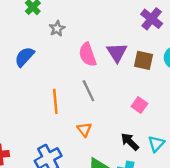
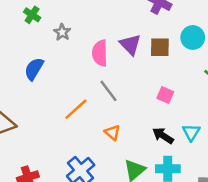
pink semicircle: (88, 55) -> (100, 53), turned 30
orange line: (55, 101) -> (76, 109), turned 65

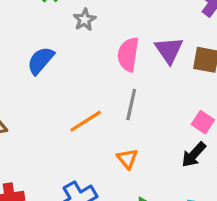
gray line: (109, 91) -> (131, 105), turned 40
black arrow: (163, 136) -> (194, 155), moved, turned -90

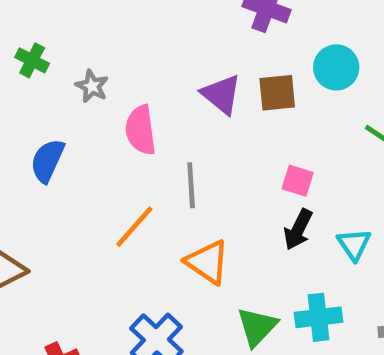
pink semicircle: (128, 54) -> (141, 130), moved
orange triangle: (127, 159) -> (207, 262), size x1.5

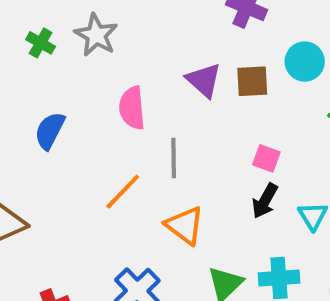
gray star: (92, 86) -> (96, 35), moved, size x1.5

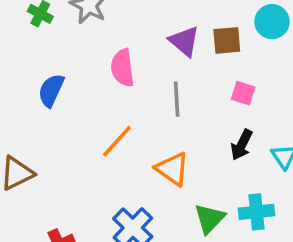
gray line: (174, 158) -> (177, 99), moved
pink square: (266, 158) -> (243, 93), moved

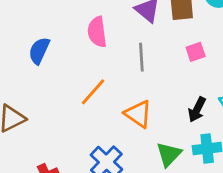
pink square: (243, 93) -> (196, 52), turned -36
black arrow: (242, 145) -> (197, 110), moved

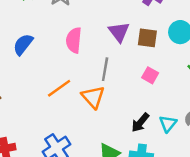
pink square: (196, 52) -> (150, 75), turned 35
orange triangle: (138, 114) -> (93, 97), moved

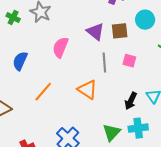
pink semicircle: (74, 40) -> (60, 47), turned 30
gray line: (105, 69) -> (104, 63), moved
orange line: (59, 88) -> (43, 92), moved

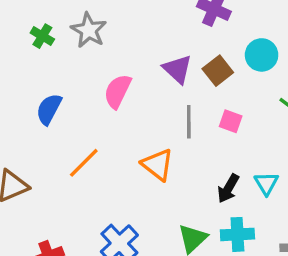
brown square: (120, 31) -> (218, 71), turned -36

